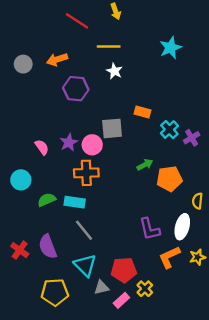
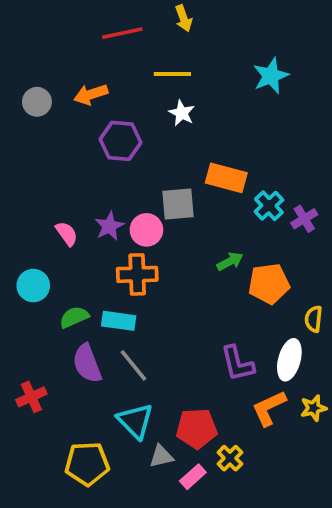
red line: (77, 21) -> (122, 33), turned -45
orange rectangle: (142, 112) -> (226, 178), size x1.5
purple semicircle: (48, 247) -> (87, 363), moved
red cross: (20, 250) -> (31, 397), turned 30

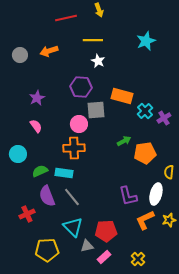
purple hexagon: (120, 141) -> (81, 87), moved
purple star: (109, 226) -> (37, 98), moved
red cross: (31, 397) -> (27, 214), moved
yellow cross: (230, 458) -> (138, 259), moved

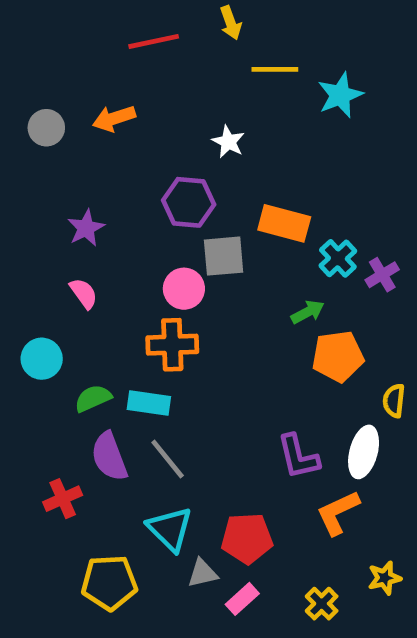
yellow line: (93, 40) -> (275, 69), moved
green arrow: (124, 141) -> (308, 312), moved
yellow star: (169, 220) -> (385, 578), moved

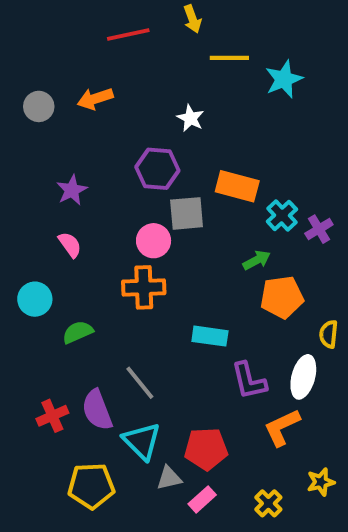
cyan rectangle: (149, 403) -> (210, 336), moved
purple semicircle: (109, 457) -> (97, 410), moved

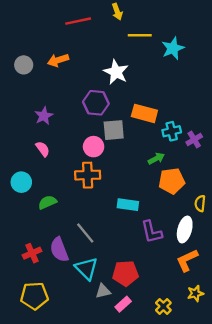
white star: (190, 118) -> (116, 72), size x1.5
cyan cross: (282, 215) -> (172, 131), turned 30
orange L-shape: (282, 427) -> (187, 260), moved
yellow pentagon: (91, 486) -> (34, 296), moved

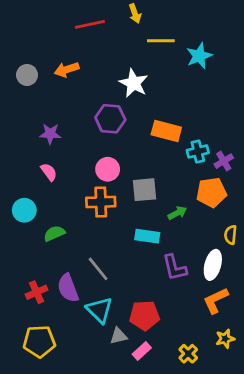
purple star: (44, 116) -> (50, 134), turned 30
gray square: (114, 130) -> (145, 190), moved
green arrow: (156, 158) -> (177, 213), moved
orange pentagon: (172, 181) -> (211, 192), moved

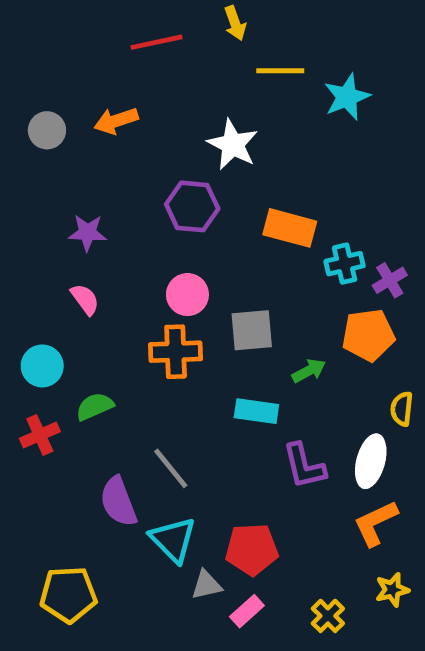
red cross: (37, 292) -> (40, 435), moved

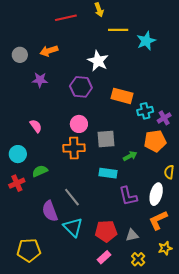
purple star: (87, 233) -> (40, 80), moved
gray triangle: (206, 585) -> (132, 235), moved

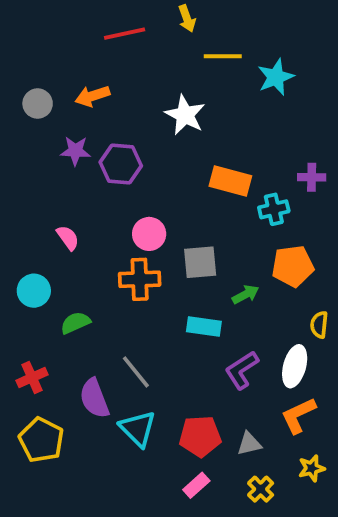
purple hexagon: (81, 87) -> (121, 164), moved
purple cross: (164, 118) -> (312, 177), moved, turned 32
red cross: (17, 183) -> (32, 378), moved
purple L-shape: (128, 196) -> (242, 370), turned 70
yellow pentagon: (29, 250) -> (41, 440), moved, turned 30

